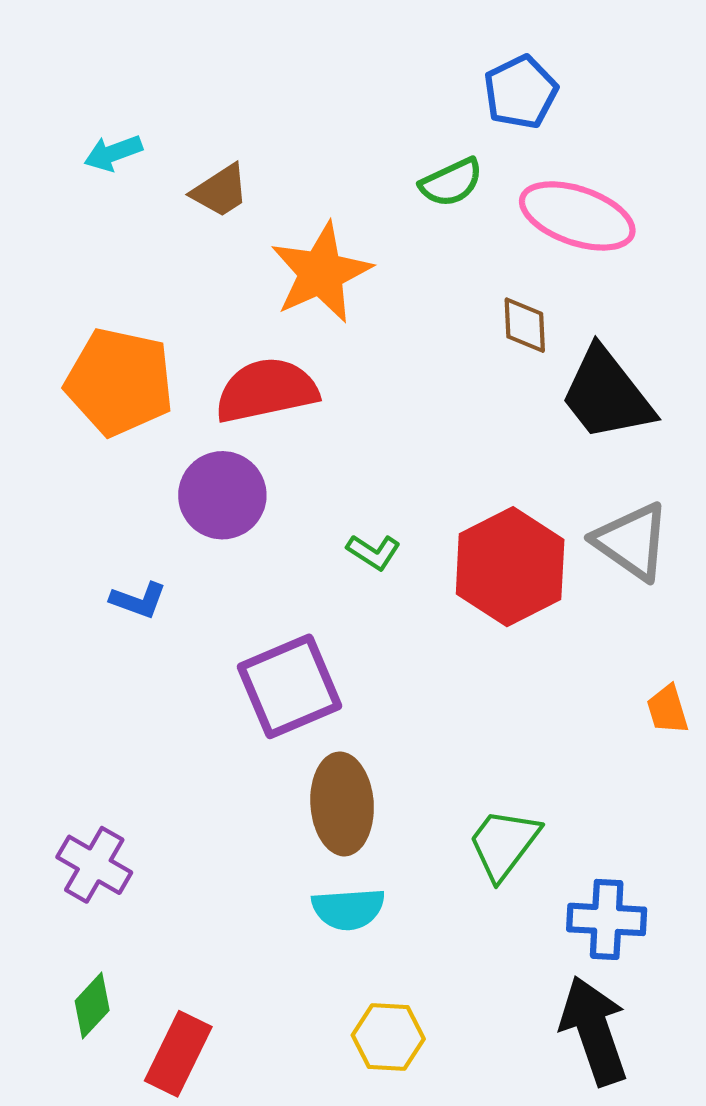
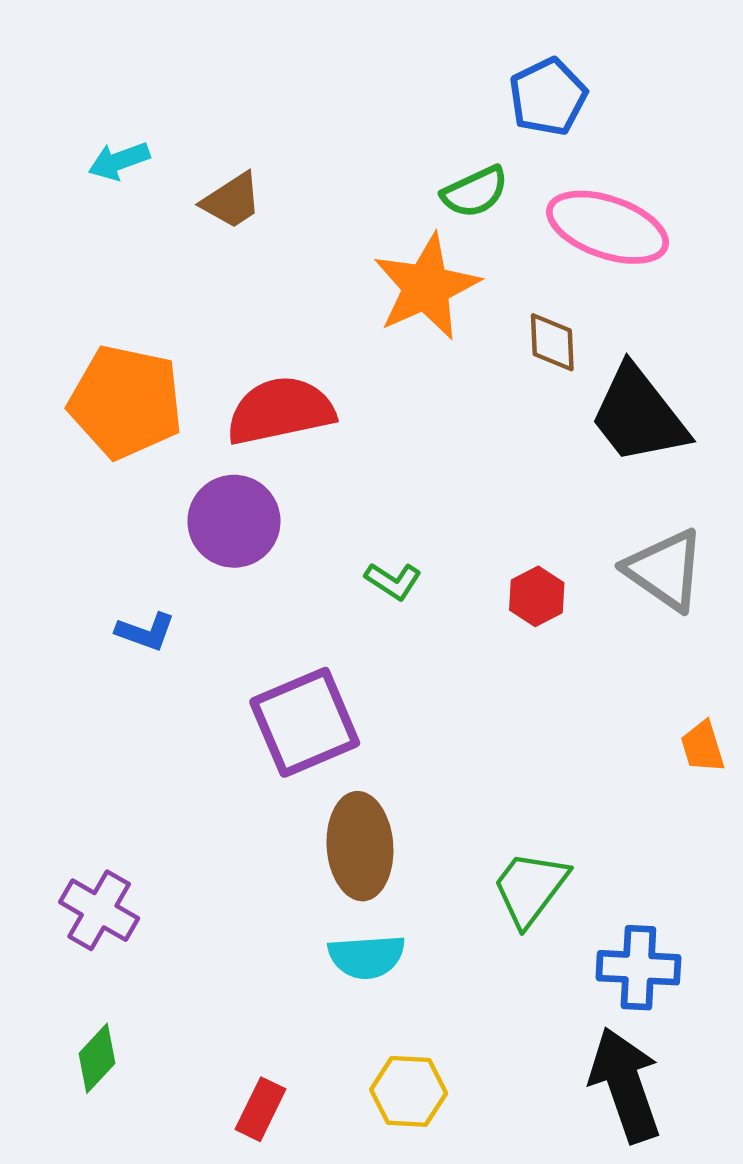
orange star: (321, 273) -> (426, 287), moved
red hexagon: (510, 567) -> (537, 596), size x0.5
red rectangle: (178, 1054) -> (260, 1109), moved, size x0.7

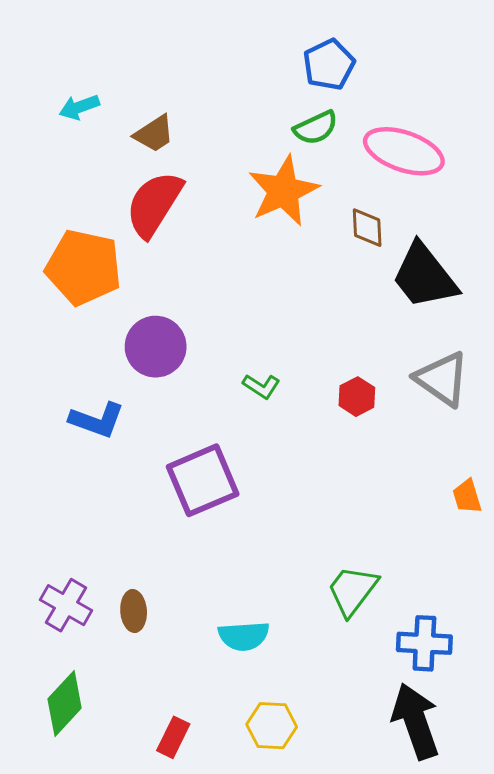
blue pentagon: (548, 97) -> (329, 65), moved
red semicircle: (280, 411) -> (154, 204), moved, turned -46
blue L-shape: (146, 632) -> (97, 420), size x1.4
brown ellipse: (360, 846) -> (134, 611), moved, size x0.6
green diamond: (97, 1058) -> (65, 704), size x1.4

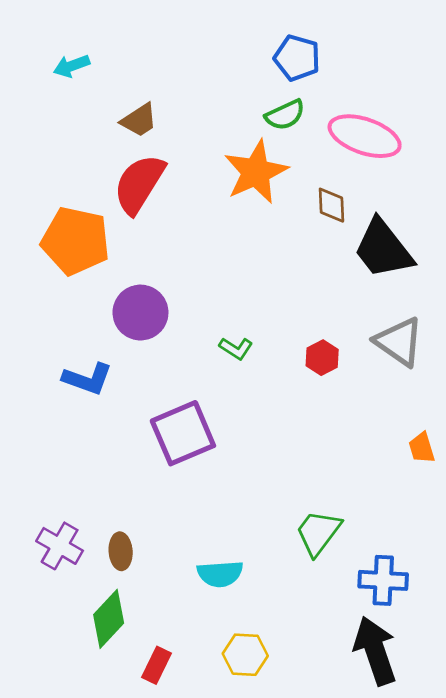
blue pentagon: (329, 65) -> (297, 58), turned -30
cyan arrow: (79, 107) -> (72, 66), moved
green diamond: (65, 704) -> (109, 619), moved

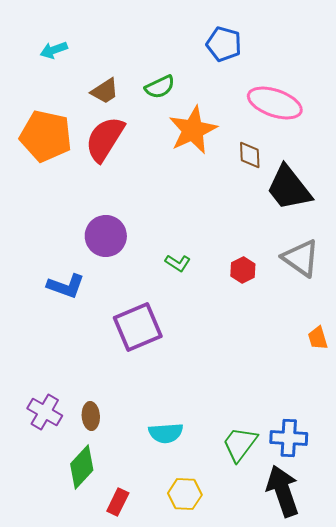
green semicircle: (285, 115) -> (160, 87), moved
orange pentagon: (76, 241) -> (46, 136), moved
green trapezoid: (318, 533) -> (240, 444), moved

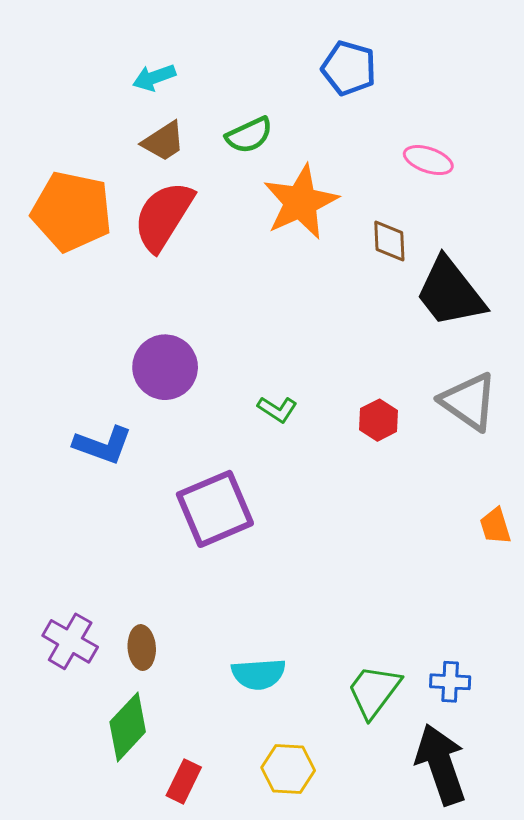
cyan arrow: (54, 50) -> (154, 77), moved
pink ellipse: (275, 103) -> (428, 160), size x0.6
blue cross: (289, 438) -> (450, 682), size x0.7

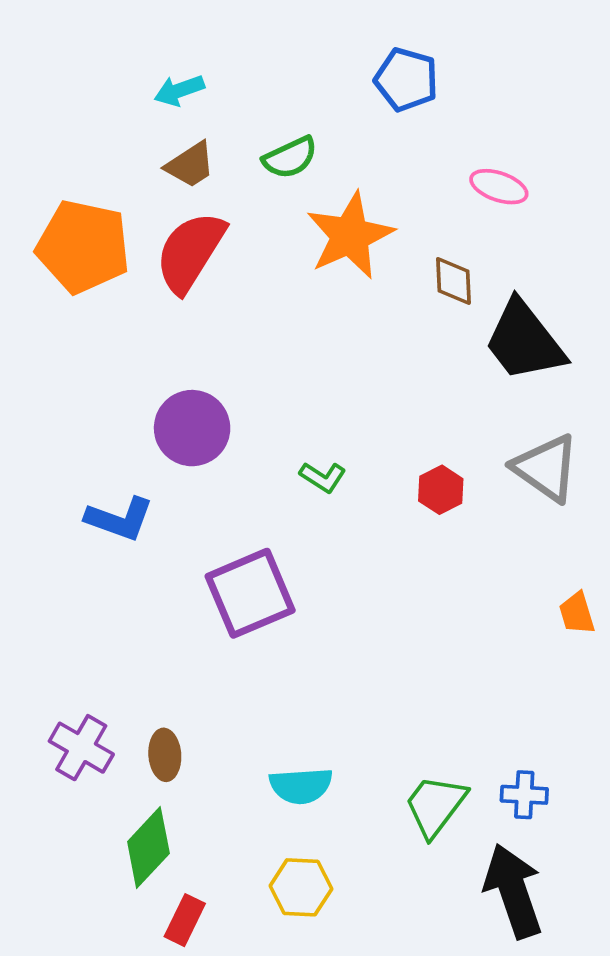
yellow hexagon: (288, 769) -> (301, 887), moved
red rectangle: (184, 781) -> (185, 920), moved

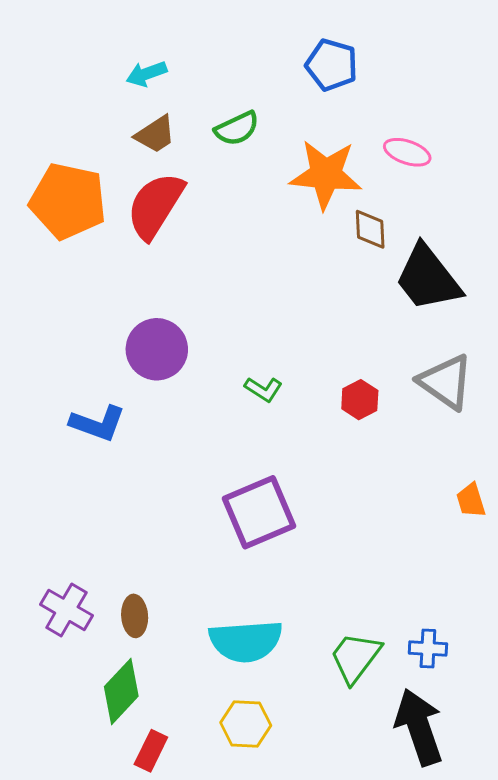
orange star: (350, 236) -> (326, 174), moved, turned 30
purple square: (250, 593) -> (259, 512), moved
cyan semicircle: (301, 786) -> (246, 641), size x1.4

